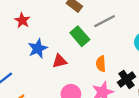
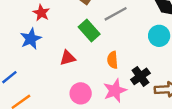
red star: (22, 20) -> (41, 13), moved
blue star: (38, 48) -> (31, 39), moved

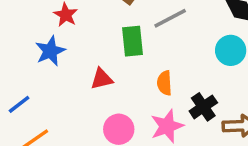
green rectangle: (89, 31) -> (133, 41), turned 35

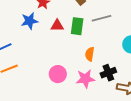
red triangle: (102, 79) -> (57, 26), moved

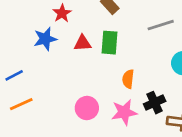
gray line: (101, 18) -> (161, 25), moved

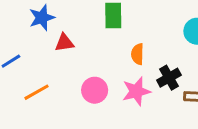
red triangle: (83, 43) -> (64, 43), moved
orange line: (21, 104) -> (37, 92), moved

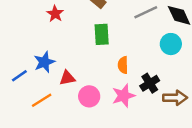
blue star: (42, 18) -> (44, 62), moved
red triangle: (64, 43) -> (67, 78), moved

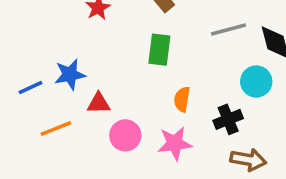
black cross: (150, 83) -> (228, 119), moved

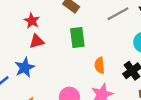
red triangle: (99, 103) -> (37, 41), moved

